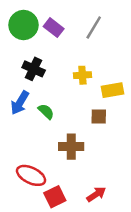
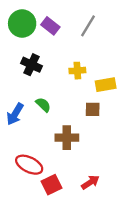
blue arrow: (20, 103) -> (15, 114), moved

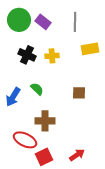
gray line: (88, 26) -> (75, 22), turned -30
yellow cross: (77, 71) -> (52, 56), moved
yellow rectangle: (106, 85) -> (90, 49), moved
brown cross: (67, 138) -> (45, 121), moved

